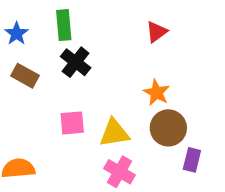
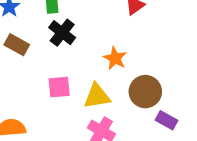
orange star: (157, 93) -> (115, 58), moved
purple rectangle: (192, 160) -> (166, 120), turned -75

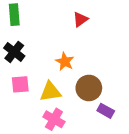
black cross: (62, 33) -> (14, 52), moved

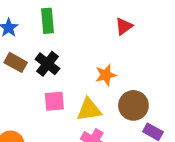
orange star: (65, 62) -> (106, 75), turned 30

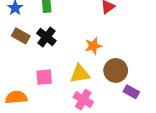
pink square: (54, 101) -> (44, 77), moved

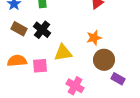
orange star: (93, 46) -> (94, 38), moved
yellow triangle: (80, 74) -> (63, 53), moved
orange semicircle: (16, 97) -> (17, 61), moved

